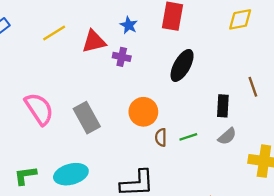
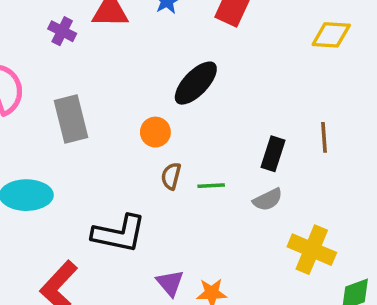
purple cross: (122, 57) -> (62, 31), moved
black ellipse: (182, 65) -> (196, 83), moved
orange circle: (143, 112) -> (155, 132), size x0.7

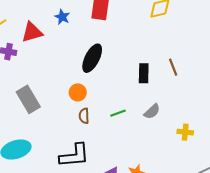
black rectangle: (273, 154) -> (144, 73), moved
brown semicircle: (171, 176) -> (84, 116), moved
yellow cross: (312, 250) -> (185, 132), size x0.6

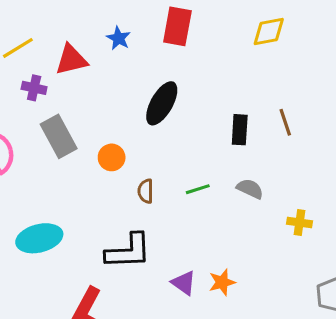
orange circle: (78, 92) -> (112, 157), moved
gray rectangle: (28, 99) -> (59, 136), moved
gray semicircle: (152, 111) -> (250, 189), turned -114

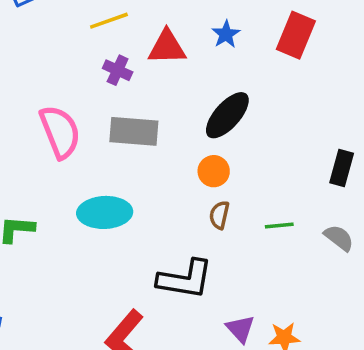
black ellipse: (162, 103) -> (227, 115), moved
gray rectangle: (59, 136) -> (134, 131), turned -69
orange circle: (112, 157) -> (214, 171), moved
cyan ellipse: (39, 238) -> (105, 212), moved

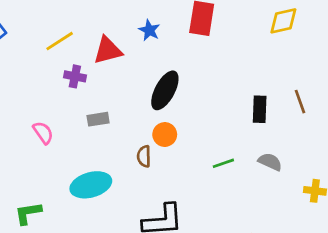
gray rectangle: (134, 131) -> (98, 119), size x0.6
pink semicircle: (60, 132) -> (43, 133), size x0.6
brown semicircle: (219, 215) -> (144, 156), moved

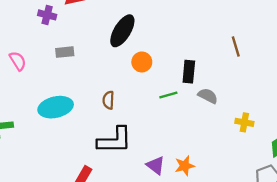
black rectangle: (260, 109) -> (189, 72), moved
orange circle: (165, 135) -> (142, 62), moved
brown semicircle: (144, 156) -> (108, 100), moved

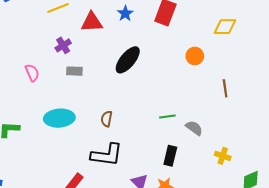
purple cross: (47, 15) -> (63, 45), moved, turned 35
orange circle: (142, 62) -> (195, 56), moved
black rectangle: (189, 72) -> (170, 156), moved
green line: (168, 95) -> (167, 117), moved

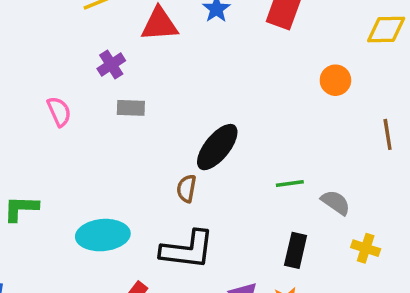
black ellipse: (128, 60) -> (217, 147), moved
cyan ellipse: (59, 118) -> (103, 235), moved
yellow cross: (223, 156) -> (366, 248), moved

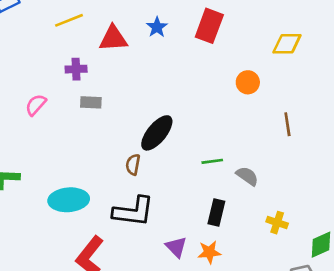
purple cross: (111, 65) -> (76, 69), turned 30
pink semicircle: (59, 112) -> (36, 105), turned -115
yellow cross: (366, 248) -> (277, 223), moved

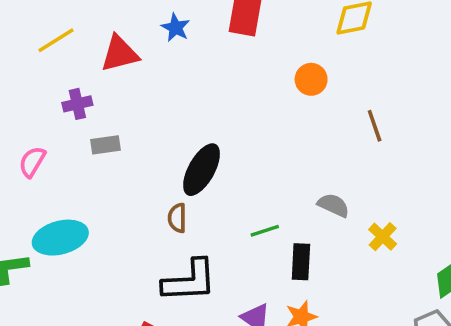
green line: (212, 161) -> (265, 231), moved
cyan ellipse: (69, 200) -> (60, 238), moved
yellow cross: (277, 223) -> (383, 237), moved, turned 35

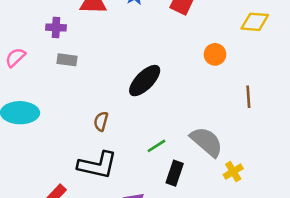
black ellipse: (202, 170) -> (145, 81), moved
gray semicircle: (333, 205) -> (207, 142), size x1.6
green line: (265, 231) -> (156, 146), turned -30

